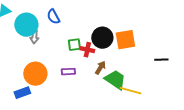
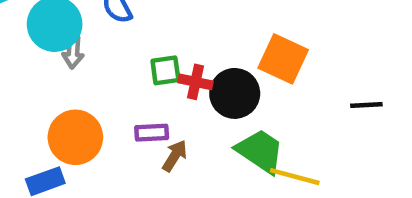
black circle: (102, 38) -> (235, 93), moved
orange square: (125, 40) -> (283, 59), turned 35
brown arrow: (100, 68) -> (175, 156), moved

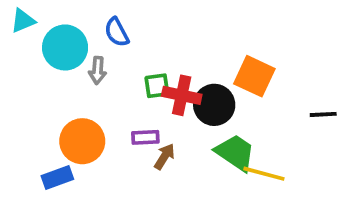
gray arrow: (73, 52) -> (98, 70), moved
red cross: (195, 82) -> (182, 95), size x1.4

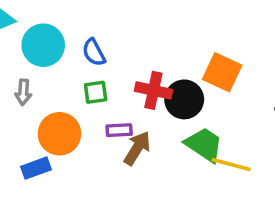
blue semicircle: (117, 32) -> (94, 52), moved
gray arrow: (98, 70) -> (23, 92), moved
green square: (157, 86) -> (96, 92), moved
brown arrow: (164, 156) -> (137, 148), size x1.4

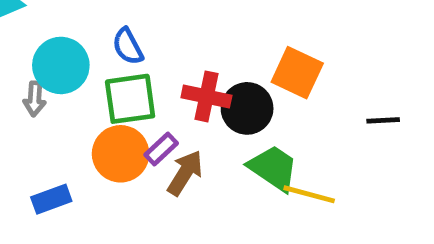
cyan circle: (43, 45) -> (61, 65), moved
green square: (96, 92) -> (130, 99), size x1.6
purple rectangle: (119, 130) -> (161, 149), turned -40
orange circle: (59, 134) -> (121, 154), moved

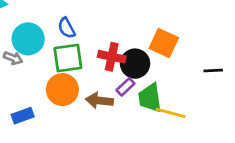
gray arrow: (35, 99) -> (13, 58), turned -72
purple rectangle: (161, 149) -> (125, 87), moved
green trapezoid: (273, 168) -> (150, 98), turned -132
brown arrow: (185, 173) -> (99, 101), turned -116

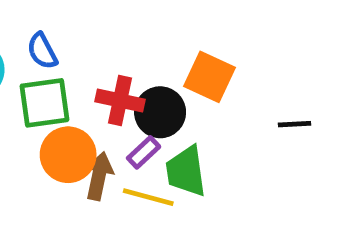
orange circle: (62, 90) -> (68, 155), moved
brown arrow: (99, 101) -> (99, 176), turned 96
yellow line: (171, 113) -> (148, 197), moved

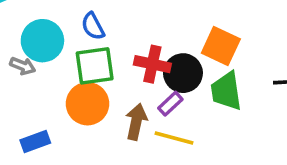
orange circle: (68, 155) -> (88, 104), moved
green trapezoid: (186, 171) -> (226, 91), moved

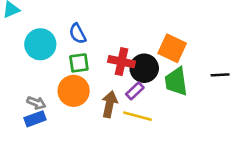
gray arrow: (23, 66) -> (36, 103), moved
green square: (95, 66) -> (79, 63), size x0.7

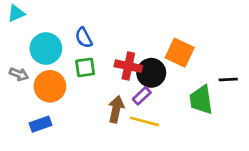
green trapezoid: (176, 82) -> (201, 100), moved
orange circle: (74, 91) -> (50, 86), moved
gray arrow: (36, 103) -> (19, 74), moved

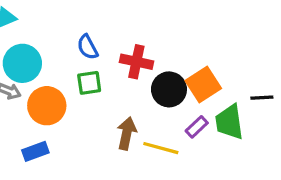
cyan circle: (46, 49) -> (22, 63), moved
orange square: (180, 53) -> (203, 85), moved, turned 32
red cross: (128, 66) -> (136, 62), moved
purple rectangle: (142, 96) -> (197, 127), moved

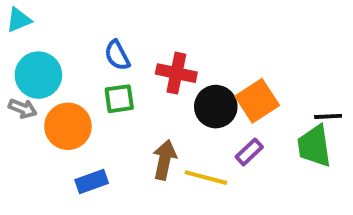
green trapezoid: (229, 122) -> (314, 146), moved
blue rectangle: (35, 151) -> (92, 181), moved

